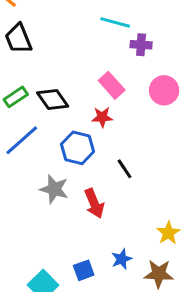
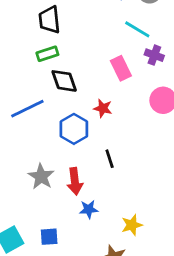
pink rectangle: (112, 85) -> (121, 68), moved
green rectangle: (16, 97) -> (47, 54), moved
gray star: (54, 189) -> (41, 177), moved
blue star: (122, 259) -> (89, 209), moved

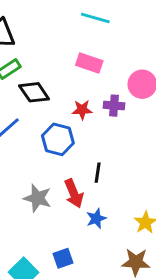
purple cross: (154, 55) -> (114, 106), moved
pink rectangle: (121, 68) -> (89, 63), turned -30
black line: (110, 159) -> (98, 173), moved, turned 42

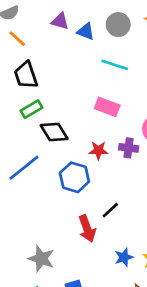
black line: (98, 173) -> (110, 210), turned 36
gray star: (38, 198) -> (41, 259), moved
blue star: (96, 219) -> (124, 257), moved

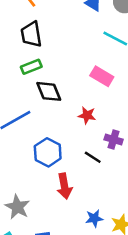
purple cross: (129, 148) -> (114, 139), moved
blue hexagon: (74, 177) -> (48, 152), moved
black line: (110, 210) -> (93, 157), moved, turned 66

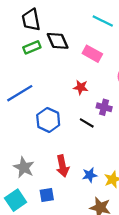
black diamond: (49, 91) -> (58, 41), moved
red arrow: (64, 186) -> (63, 166), moved

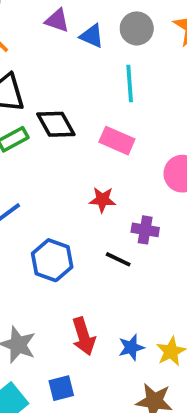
cyan line: (103, 21) -> (130, 83), turned 65

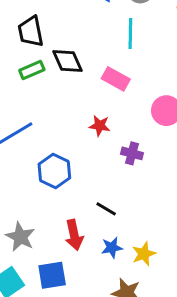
black line: (118, 259) -> (106, 209), moved
blue square: (61, 388) -> (52, 275), size x1.4

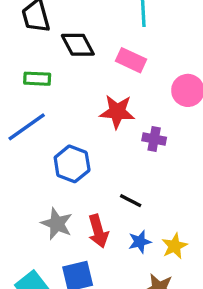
green rectangle: (32, 70) -> (37, 79), moved, turned 30
red star: (100, 126) -> (117, 112), size x1.5
gray star: (20, 237) -> (57, 224), moved

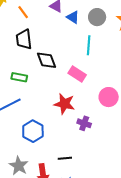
black line: (131, 201) -> (65, 158), turned -40

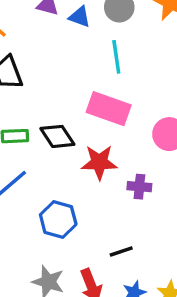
black diamond: (47, 60) -> (57, 136), moved
pink rectangle: (77, 74) -> (109, 109), size x1.4

